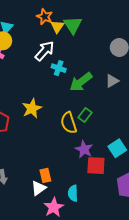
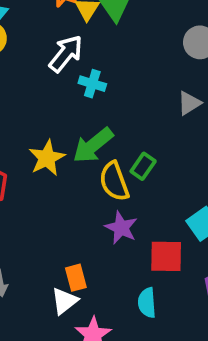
green arrow: (81, 82) -> (93, 145), moved
purple star: (84, 149) -> (121, 228), moved
cyan semicircle: (73, 193) -> (147, 303), moved

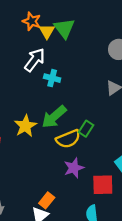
yellow semicircle: (114, 181) -> (68, 139), turned -90
purple star: (121, 228) -> (74, 168), turned 30
orange rectangle: (76, 278) -> (47, 200), turned 56

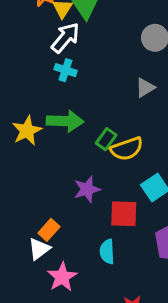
white arrow: (35, 60) -> (65, 38), moved
green arrow: (54, 117) -> (65, 121), turned -140
yellow semicircle: (68, 139) -> (127, 149), moved

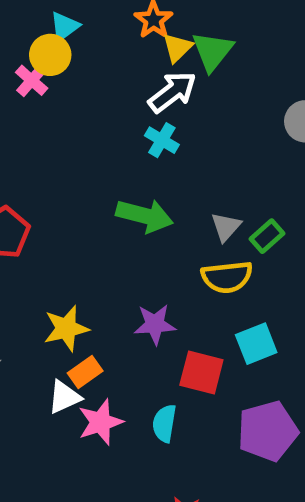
gray triangle: (145, 88) -> (226, 227), moved, turned -30
yellow star: (27, 131) -> (66, 328), moved
green rectangle: (106, 139) -> (267, 236), moved
pink star: (62, 277) -> (100, 422), moved

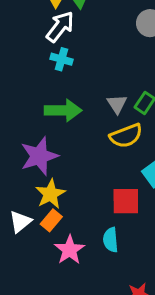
purple star: (155, 324) -> (39, 156), moved, size x1.4
yellow star: (66, 328) -> (50, 194), moved
white triangle: (64, 397) -> (20, 222), moved

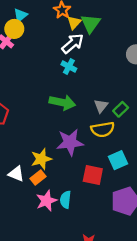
purple star: (39, 156) -> (70, 142), moved
white triangle: (20, 222) -> (16, 174), turned 49
cyan semicircle: (111, 240) -> (65, 200), moved

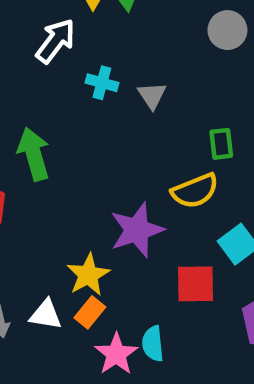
white arrow: (73, 44) -> (56, 41), moved
green arrow: (62, 102) -> (34, 154), moved, turned -105
gray triangle: (101, 106) -> (152, 95), moved
green rectangle: (121, 109) -> (221, 144), turned -40

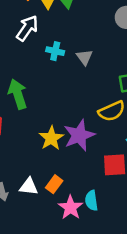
yellow star: (88, 275) -> (51, 138), moved

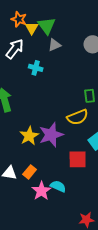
gray triangle: (84, 57) -> (54, 45), moved, turned 40
cyan semicircle: (91, 201) -> (58, 186), turned 119

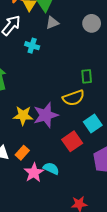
yellow star: (29, 136) -> (23, 115), turned 30
red square: (78, 159) -> (72, 141), turned -36

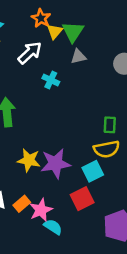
yellow semicircle: (74, 98) -> (107, 149), moved
cyan square: (93, 123) -> (93, 171), moved
pink star: (34, 173) -> (41, 210), moved

